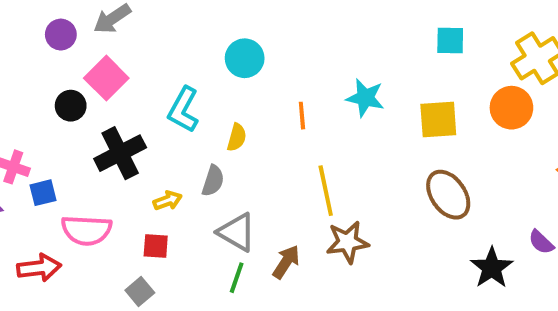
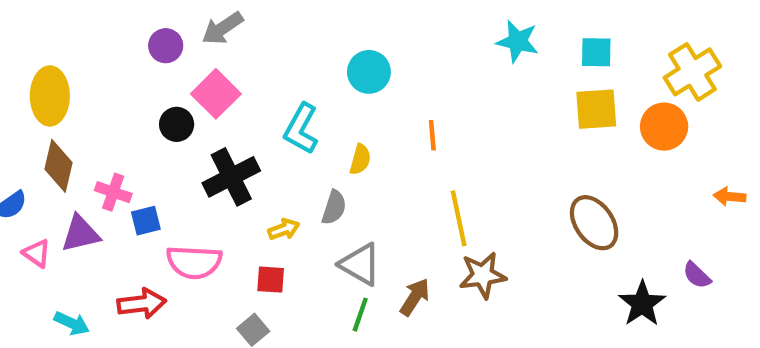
cyan star: (365, 98) -> (518, 41), moved
yellow square: (438, 120) -> (596, 109), moved

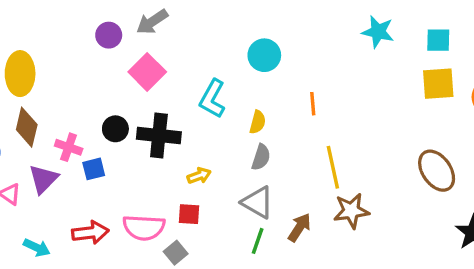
black circle: (177, 124) -> (115, 129), moved
black cross: (231, 177) -> (159, 136), turned 33
gray semicircle: (334, 207) -> (261, 157), moved
purple triangle: (80, 234) -> (43, 179), turned -32
pink semicircle: (194, 262) -> (144, 228), moved

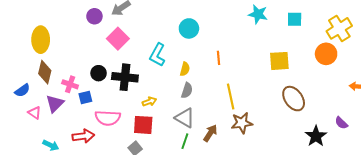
yellow square: (438, 84) -> (279, 61), moved
red square: (189, 214) -> (143, 125), size x1.5
pink semicircle: (144, 228) -> (108, 118), moved

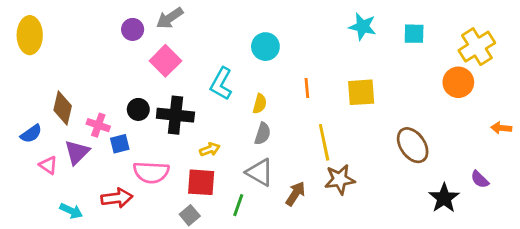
yellow ellipse: (41, 40) -> (30, 35), moved
yellow square: (279, 61) -> (361, 92), moved
green line: (185, 141) -> (238, 205), moved

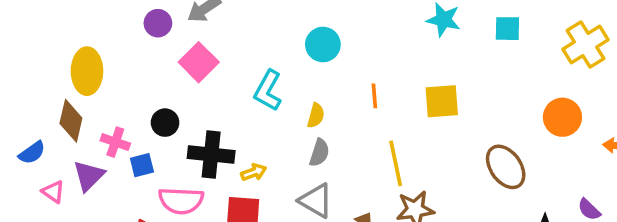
yellow ellipse: (30, 35) -> (87, 71), moved
orange circle: (458, 82) -> (562, 117), moved
black cross: (175, 115) -> (211, 154), moved

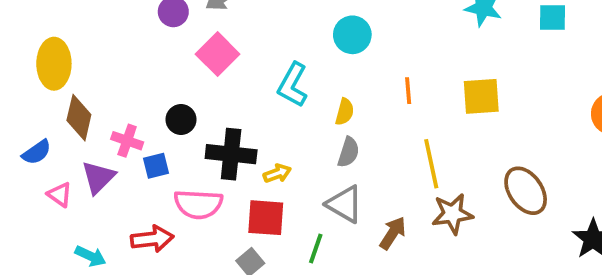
yellow ellipse: (87, 71) -> (54, 64), moved
brown ellipse: (506, 167) -> (526, 191), moved

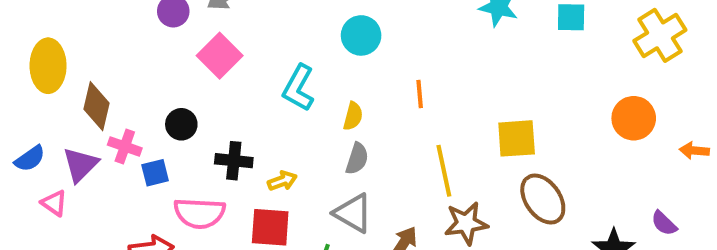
yellow square: (481, 96) -> (517, 138), moved
brown diamond: (79, 118) -> (97, 106), moved
black cross: (231, 154) -> (234, 161), size x0.7
purple triangle: (98, 177) -> (80, 165), moved

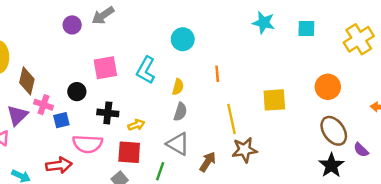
pink square: (220, 56) -> (105, 68), moved, turned 35
orange circle: (634, 118) -> (328, 87), moved
brown ellipse: (543, 199) -> (334, 131), moved

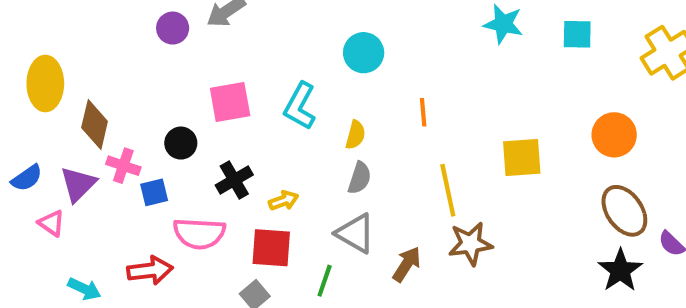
black cross: (108, 113) -> (234, 180), turned -36

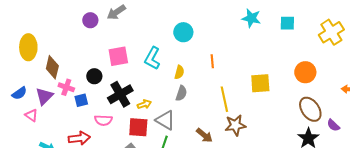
black cross: (234, 180) -> (120, 94), size x1.4
pink semicircle: (199, 233) -> (103, 120), size x0.7
gray triangle: (355, 233) -> (165, 120), moved
brown arrow: (407, 264) -> (204, 135), turned 96

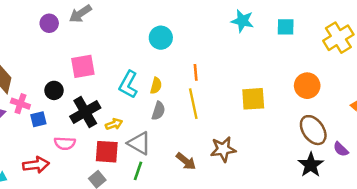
cyan L-shape: (152, 58) -> (128, 84), moved
yellow line: (224, 99) -> (193, 104), moved

